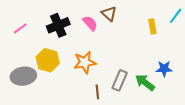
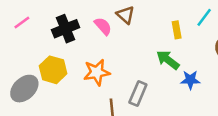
pink line: (20, 28) -> (22, 22), moved
gray ellipse: (23, 76) -> (24, 89), turned -35
green arrow: (145, 82) -> (168, 60), moved

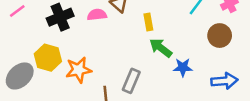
pink semicircle: (103, 26) -> (97, 15), turned -54
yellow rectangle: (177, 30) -> (148, 22), moved
orange star: (97, 72) -> (79, 70), moved

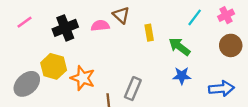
brown circle: (220, 36) -> (231, 45), moved
green arrow: (161, 48) -> (179, 47), moved
orange star: (79, 70) -> (83, 78), turned 30

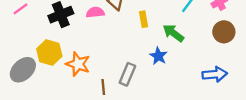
blue star: (182, 76) -> (158, 56), moved, turned 30

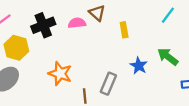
green arrow: (173, 33) -> (168, 57), moved
yellow hexagon: (49, 53) -> (16, 48), moved

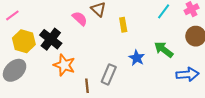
pink semicircle: (77, 23) -> (80, 19), turned 49
black cross: (43, 25) -> (51, 39), moved, turned -30

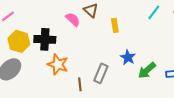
black cross: (51, 39) -> (45, 39), turned -35
green arrow: (164, 50) -> (147, 70), moved, turned -78

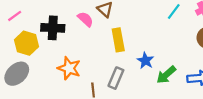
yellow rectangle: (115, 25) -> (118, 40), moved, size x1.5
black cross: (45, 39) -> (53, 28), moved

